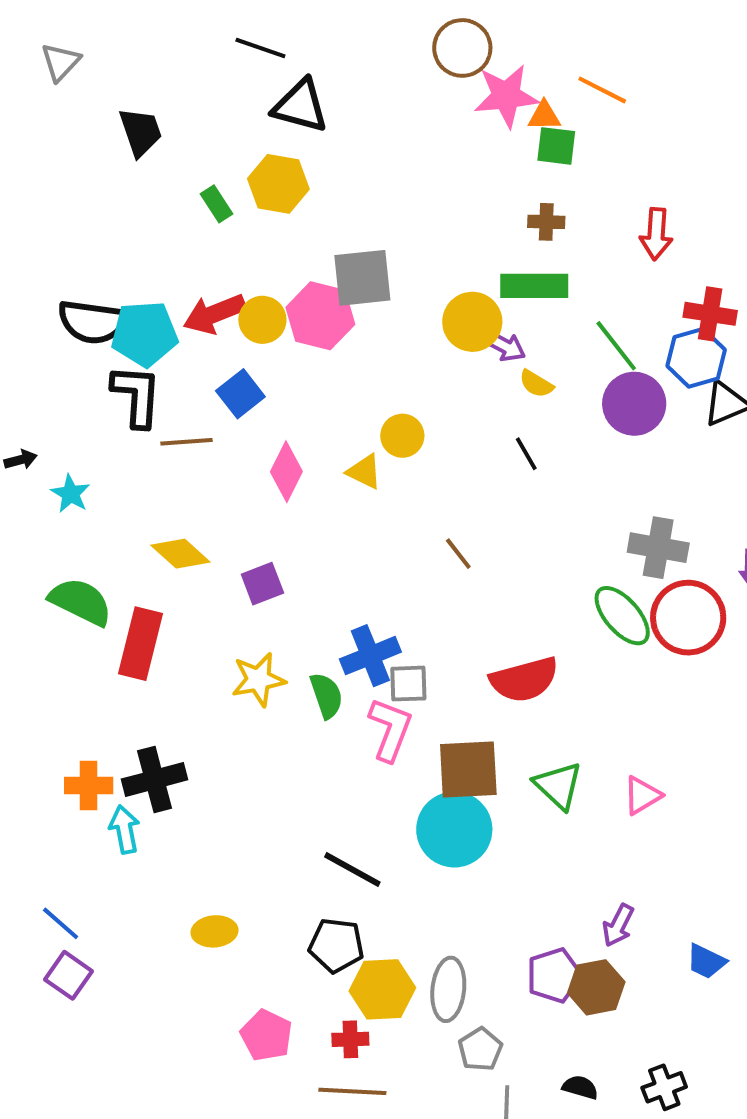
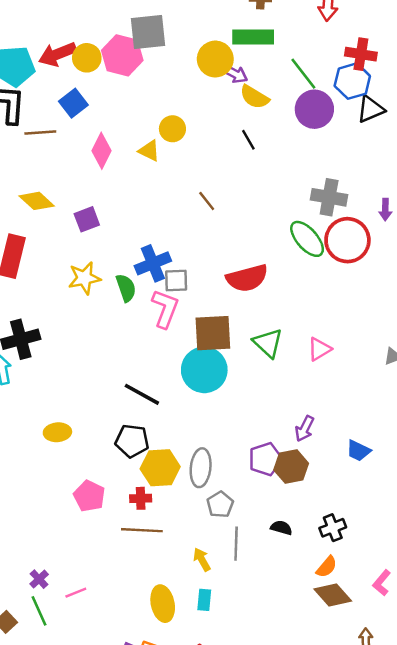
yellow semicircle: (536, 384) -> (254, 97), size x1.4

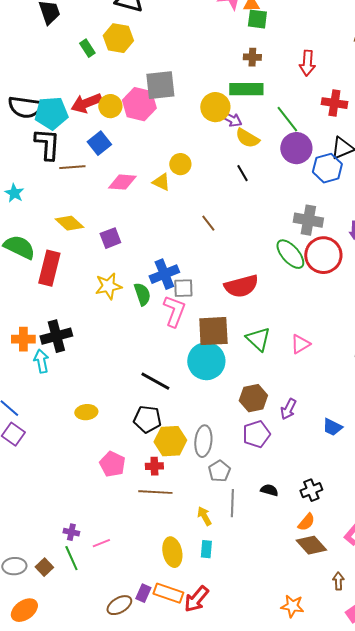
blue hexagon: (352, 81) -> (327, 168), moved
pink diamond: (101, 151) -> (122, 182), turned 68
brown hexagon: (291, 467) -> (253, 398), moved
purple cross: (39, 579) -> (71, 532), turned -35

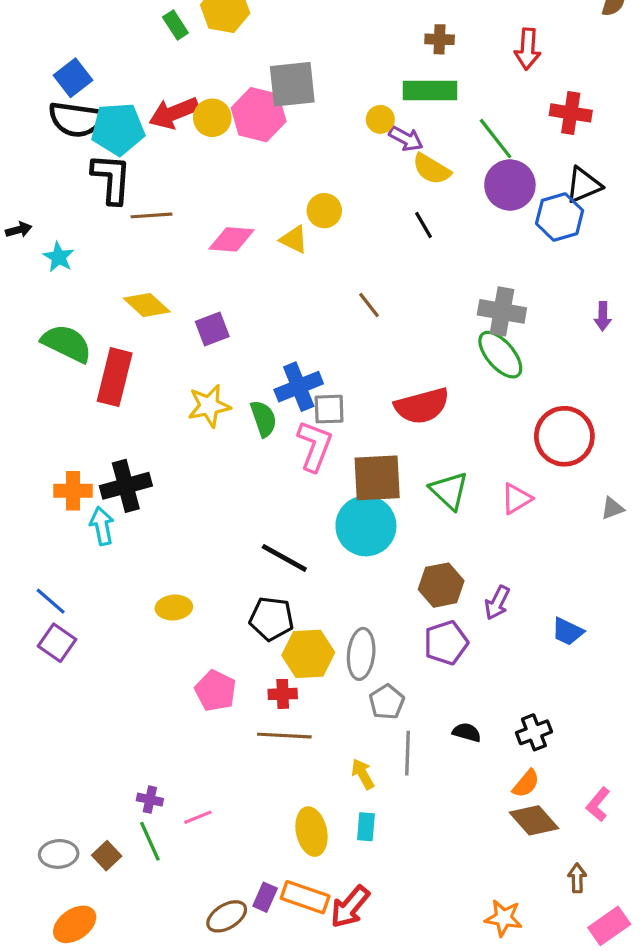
yellow circle: (215, 107) -> (380, 119), size x0.6
blue square: (99, 143) -> (73, 78), moved
gray cross: (308, 220) -> (502, 311), moved
red circle: (323, 255) -> (564, 436), moved

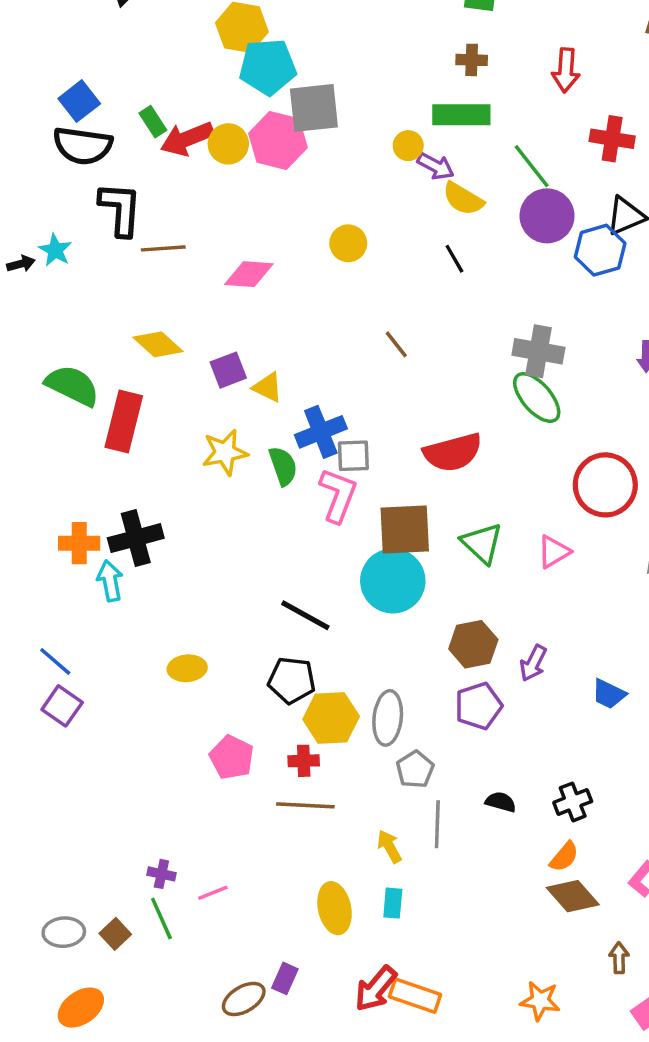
green rectangle: (175, 25) -> (153, 122), moved
cyan pentagon: (118, 129) -> (268, 67), moved
yellow triangle: (294, 239) -> (268, 387), moved
cyan star: (59, 257) -> (55, 250), moved
orange rectangle: (305, 897) -> (415, 996), moved

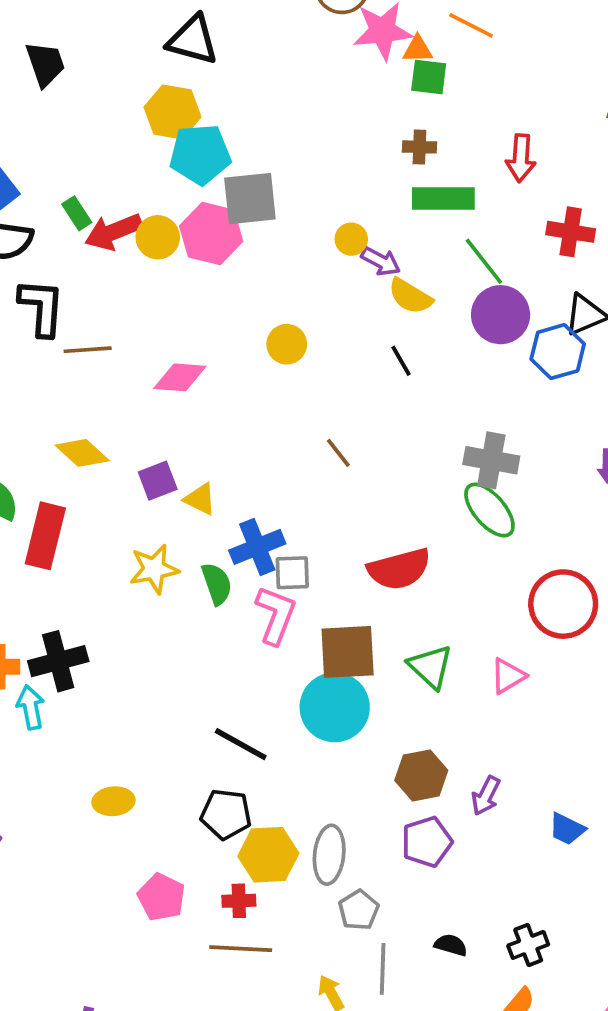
green rectangle: (461, 115) -> (443, 199), moved

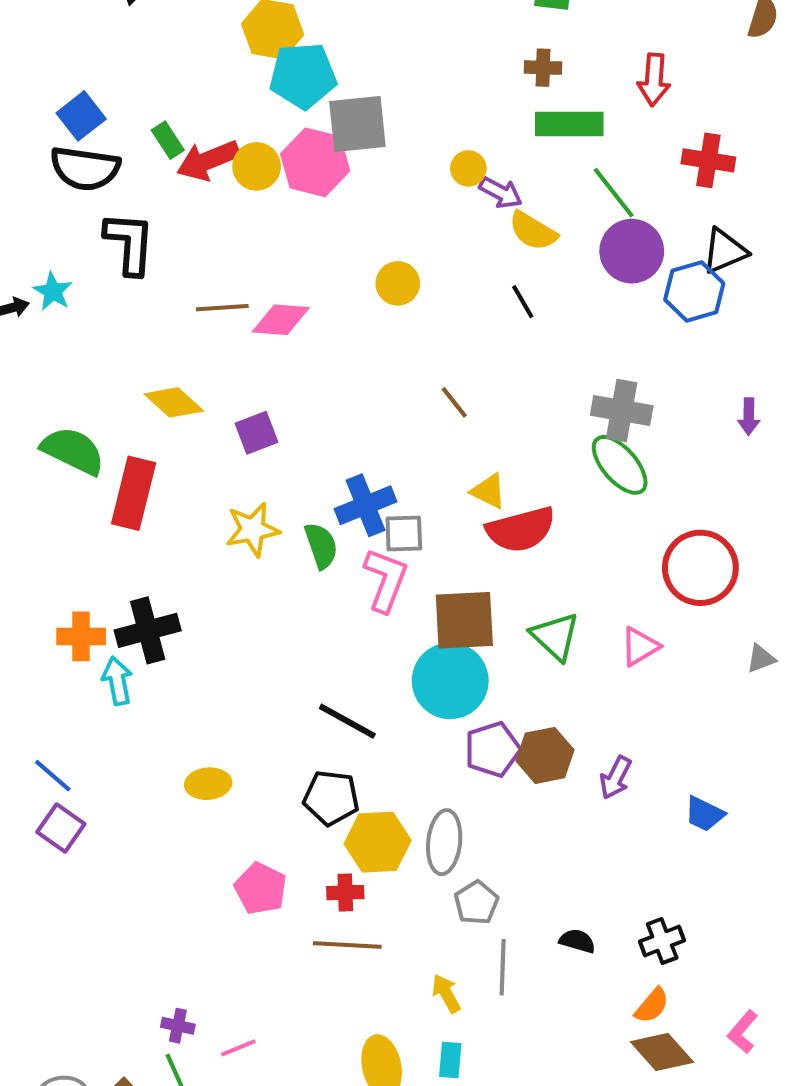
brown line: (88, 350) -> (222, 308), moved
yellow triangle: (200, 499) -> (489, 491), moved
purple pentagon: (427, 842) -> (493, 749), moved

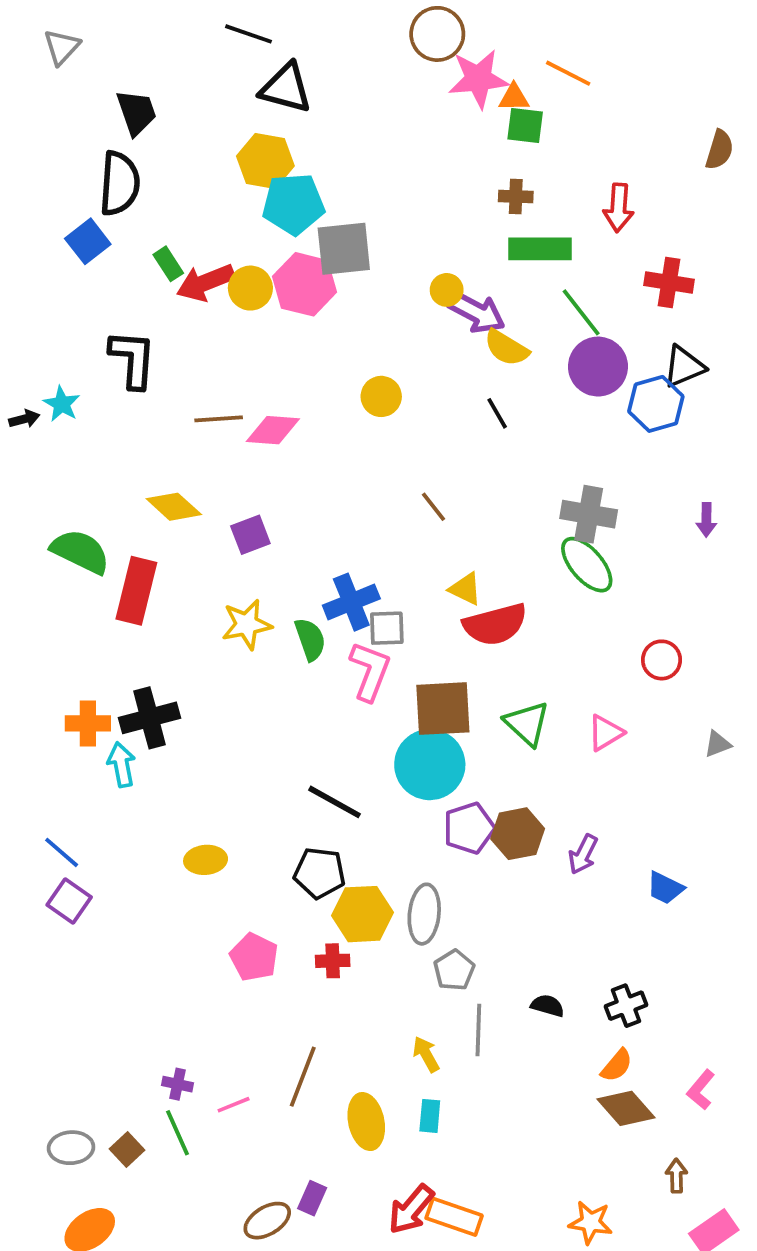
black semicircle: (85, 168) -> (120, 183), moved, turned -94
purple arrow: (501, 193) -> (477, 312), size x1.4
red circle: (700, 568) -> (662, 660), size x0.6
brown line: (347, 945) -> (303, 1077), moved, turned -72

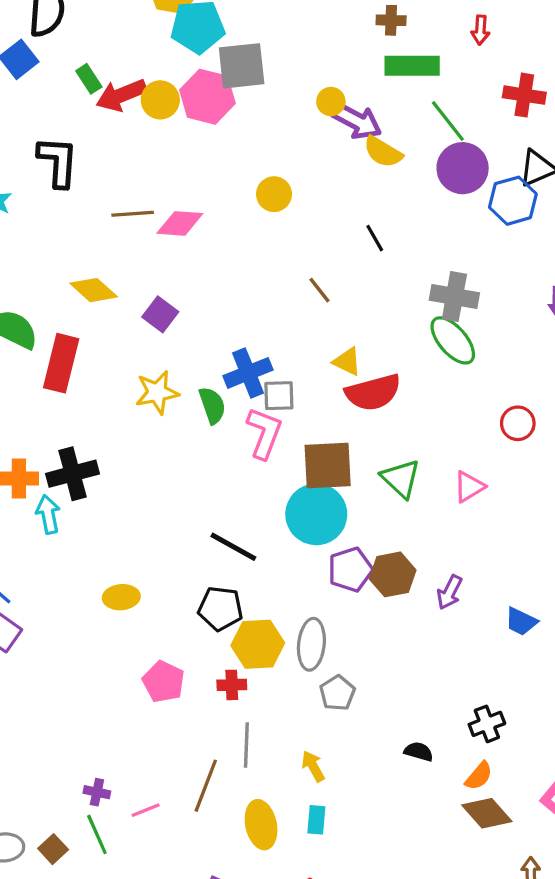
red arrow: (619, 208) -> (480, 30), size x0.7
black line: (497, 413) -> (375, 238), moved
purple square: (250, 535) -> (160, 314), turned -32
black semicircle: (548, 1006) -> (419, 752), moved
gray line: (478, 1030) -> (246, 745), moved

